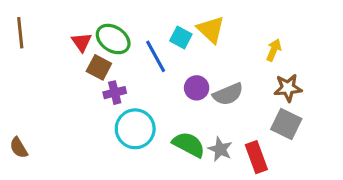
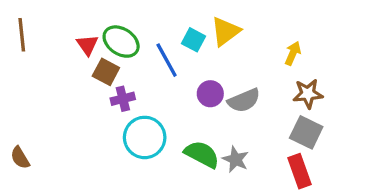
yellow triangle: (211, 30) -> (225, 31), turned 40
red rectangle: (256, 157) -> (299, 171), moved

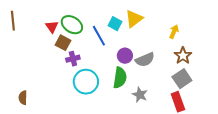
brown star: (308, 94) -> (183, 56), turned -30
gray square: (306, 132) -> (182, 79), turned 30
green semicircle: (202, 154) -> (120, 78), moved, turned 70
brown semicircle: (20, 158) -> (23, 98), moved, turned 32

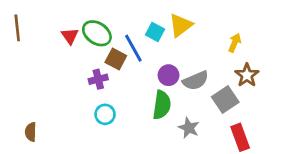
brown square: (63, 43) -> (116, 59), moved
gray square: (182, 79) -> (225, 99), moved
cyan circle: (86, 82) -> (105, 114), moved, size x0.6

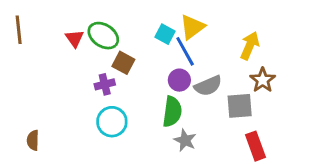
yellow arrow: (235, 43) -> (250, 46), size x1.4
blue line: (133, 48) -> (185, 51), moved
gray square: (225, 99) -> (240, 106), turned 30
cyan circle: (105, 114) -> (112, 122), size x1.4
gray star: (189, 128) -> (185, 140), moved

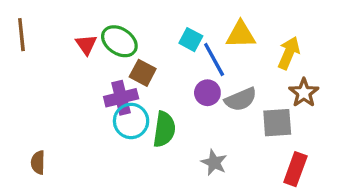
yellow triangle: (192, 27) -> (241, 35), moved, turned 36
purple cross: (105, 84) -> (121, 98), size x1.4
green semicircle: (172, 112) -> (164, 129), moved
cyan circle: (112, 122) -> (131, 121), moved
red rectangle: (255, 146) -> (295, 169), turned 40

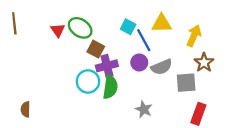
purple cross: (121, 98) -> (107, 66), moved

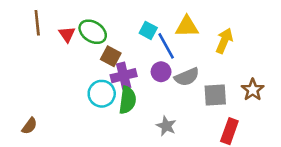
brown line: (14, 23) -> (37, 23), moved
brown star: (204, 62) -> (253, 90), moved
brown semicircle: (25, 109) -> (29, 126), turned -144

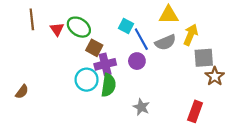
yellow triangle: (187, 27) -> (169, 15), moved
gray semicircle: (187, 77) -> (165, 42), moved
gray square: (215, 95) -> (204, 58), moved
brown semicircle: (29, 126) -> (22, 92), moved

